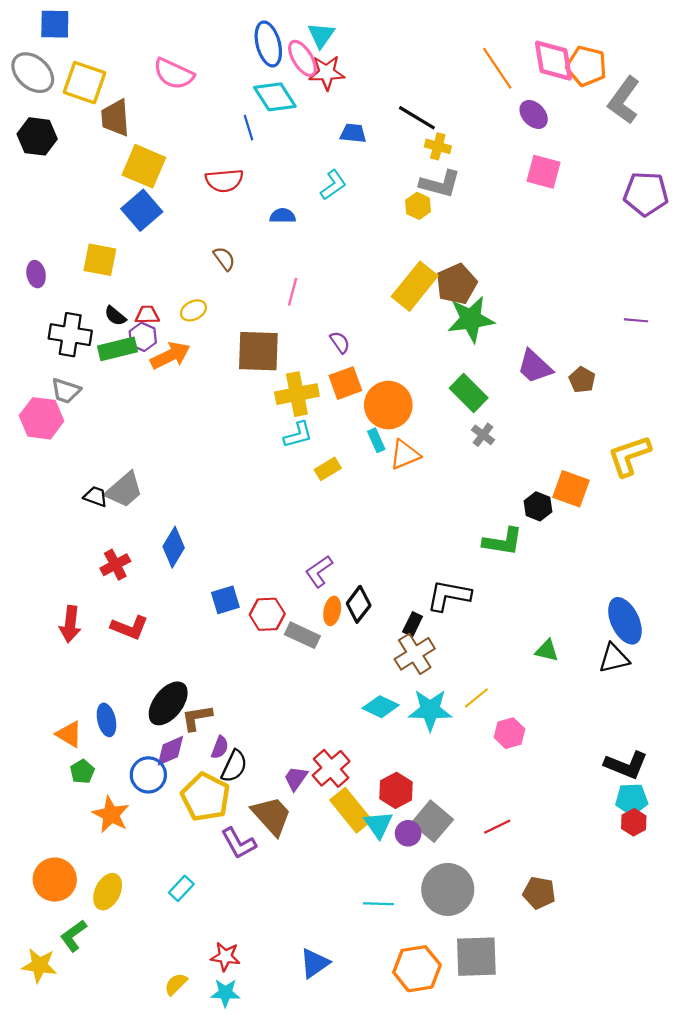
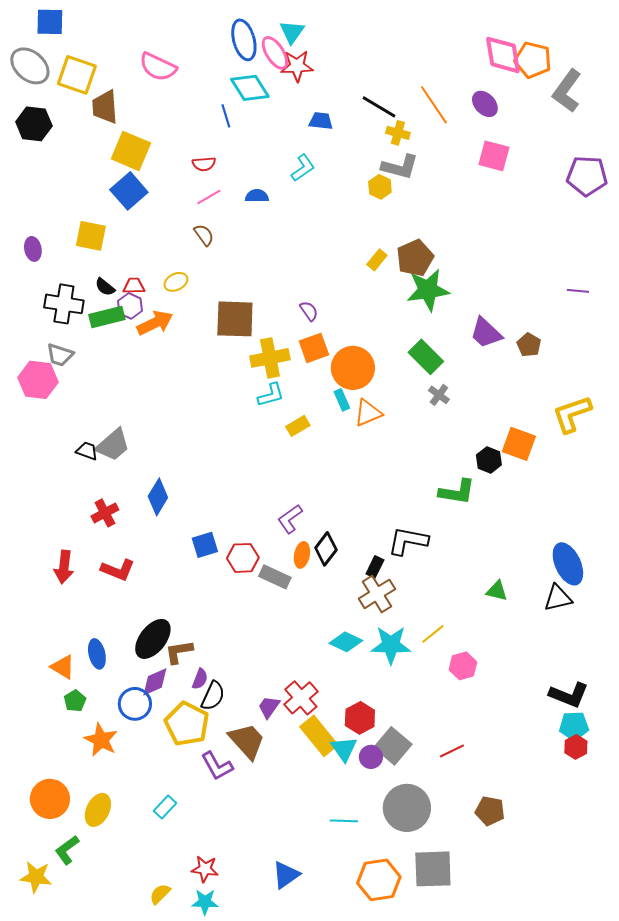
orange line: (497, 68) -> (434, 105), moved
red semicircle: (224, 181) -> (204, 164), size x0.7
yellow rectangle: (415, 286) -> (377, 260), size x0.5
pink line: (293, 292) -> (209, 197), moved, turned 45

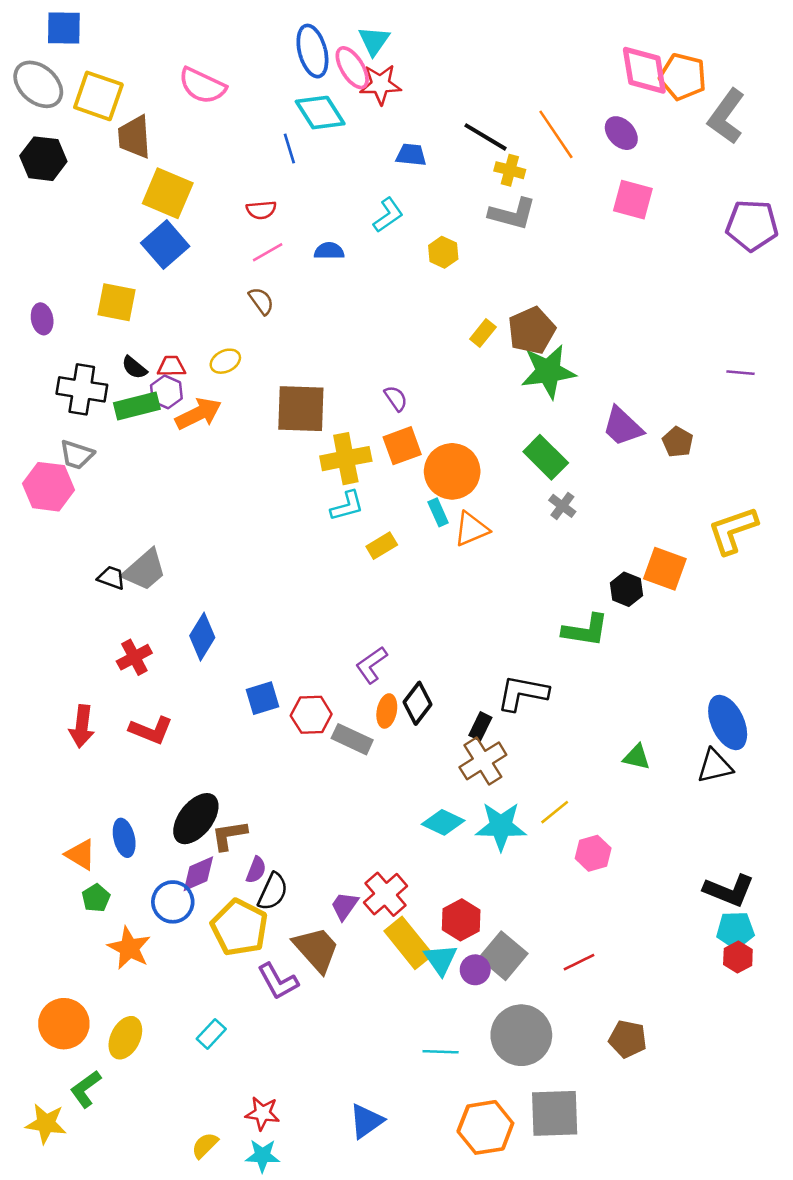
yellow hexagon: (380, 187) -> (443, 252), moved

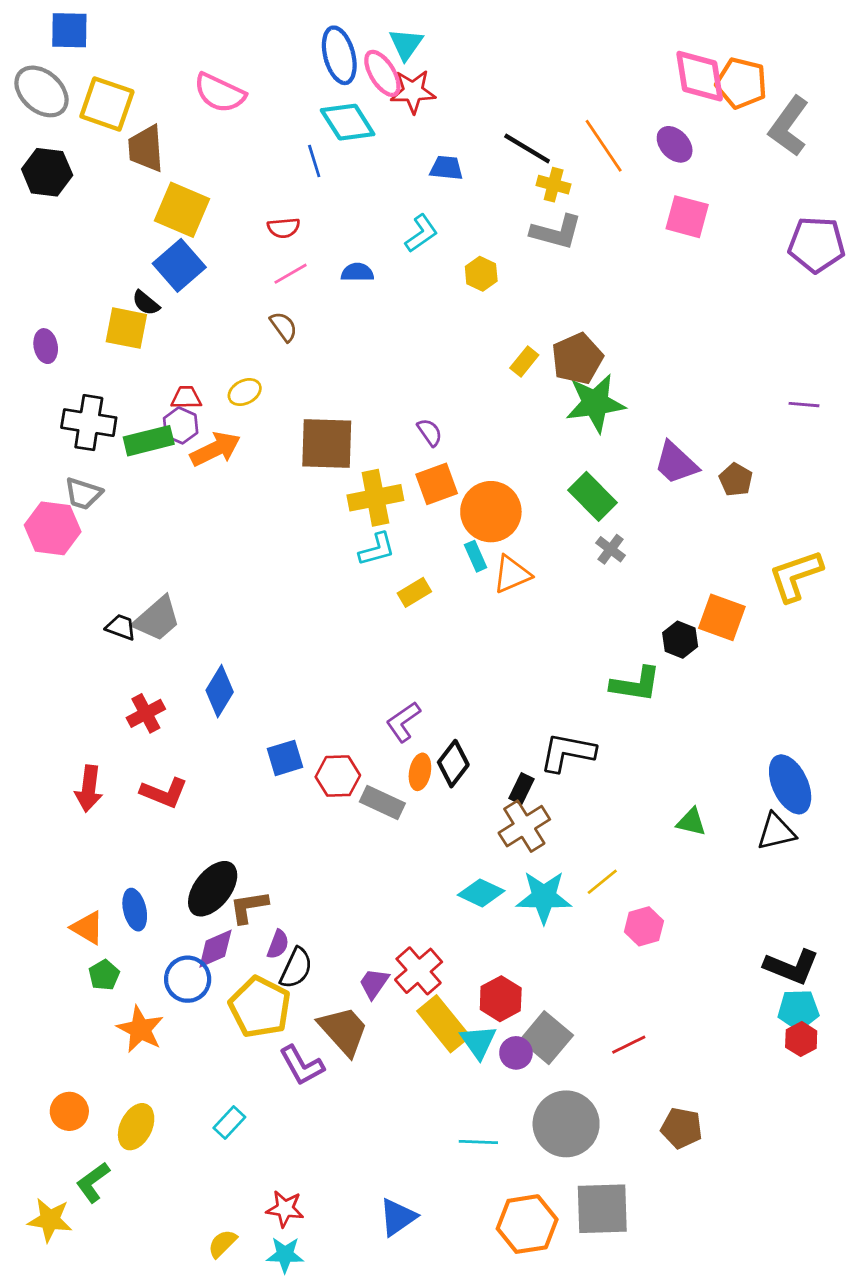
black semicircle: (134, 368) -> (146, 303), moved
orange circle: (64, 1024) -> (69, 1111), size x0.7

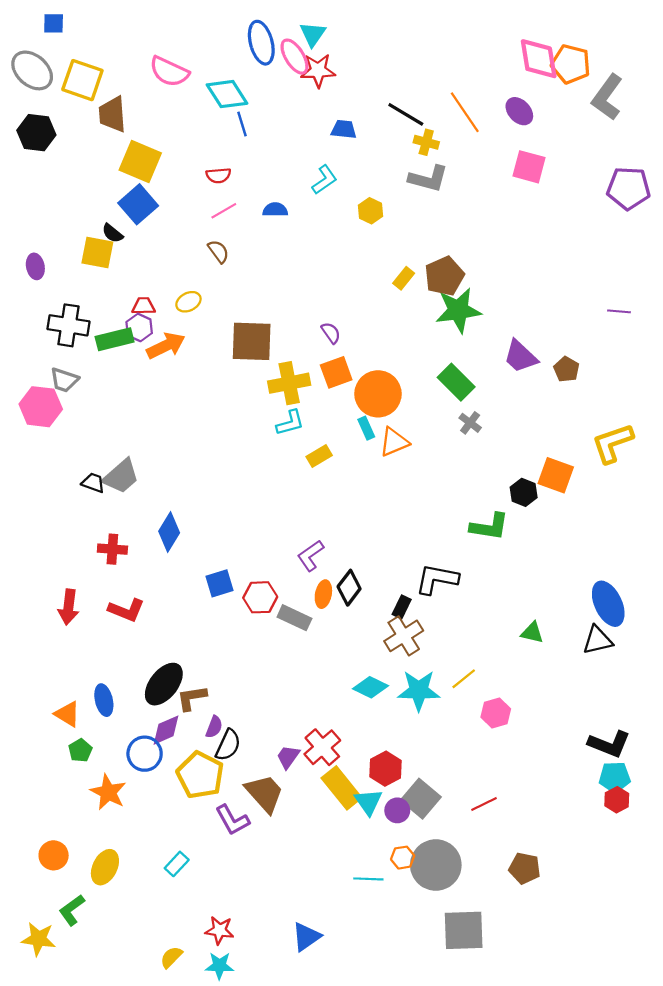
blue square: (69, 30) -> (54, 23), size x0.7
cyan diamond: (348, 122) -> (227, 94), moved
red cross: (146, 713) -> (112, 549), turned 32
orange hexagon: (527, 1224) -> (403, 858), moved, size x0.5

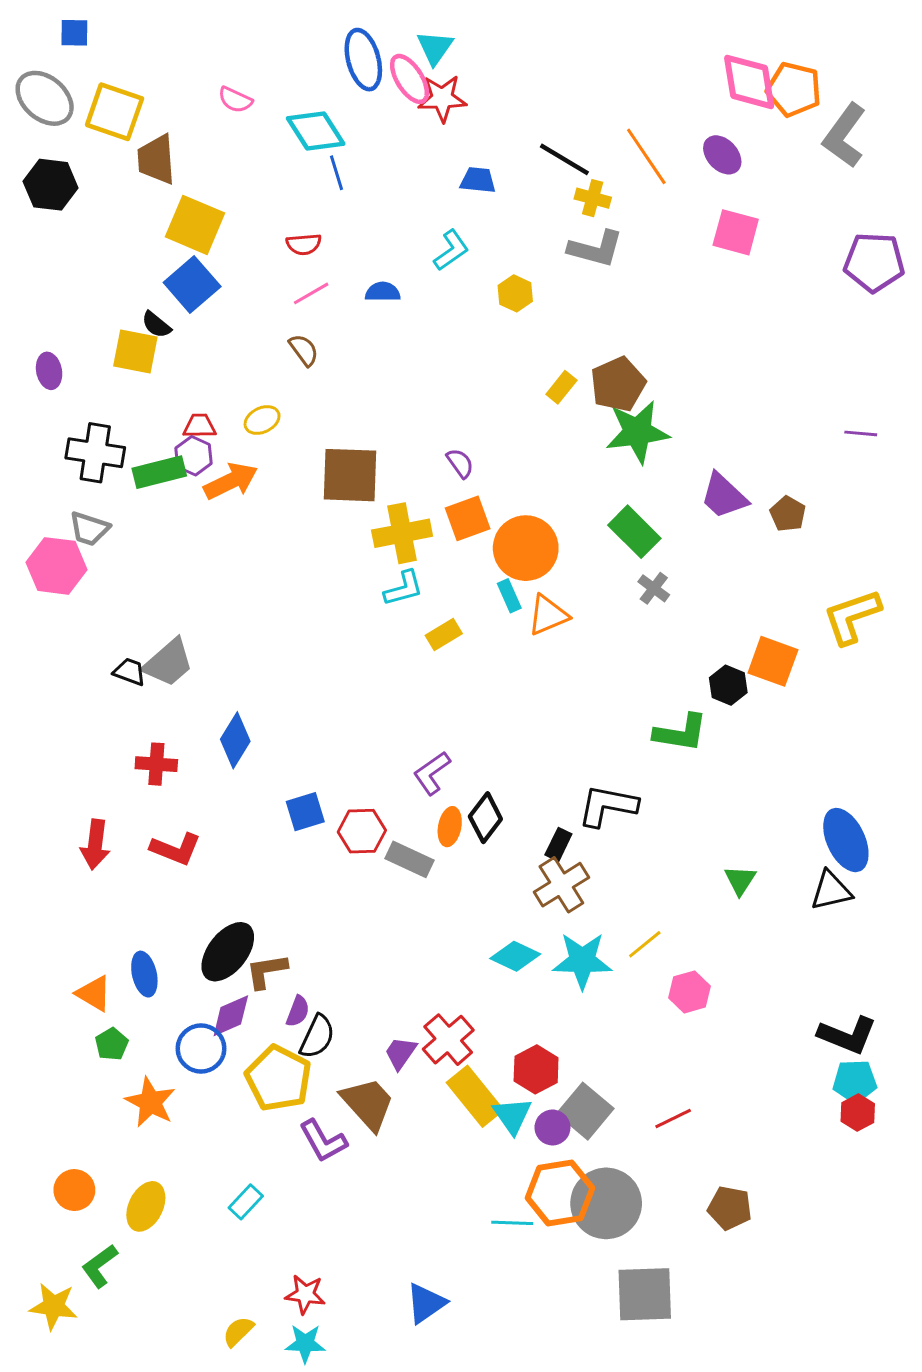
pink semicircle: (169, 72) -> (235, 100), size x0.6
green triangle: (532, 633) -> (740, 880), turned 50
orange hexagon: (403, 858) -> (560, 1193), size x2.0

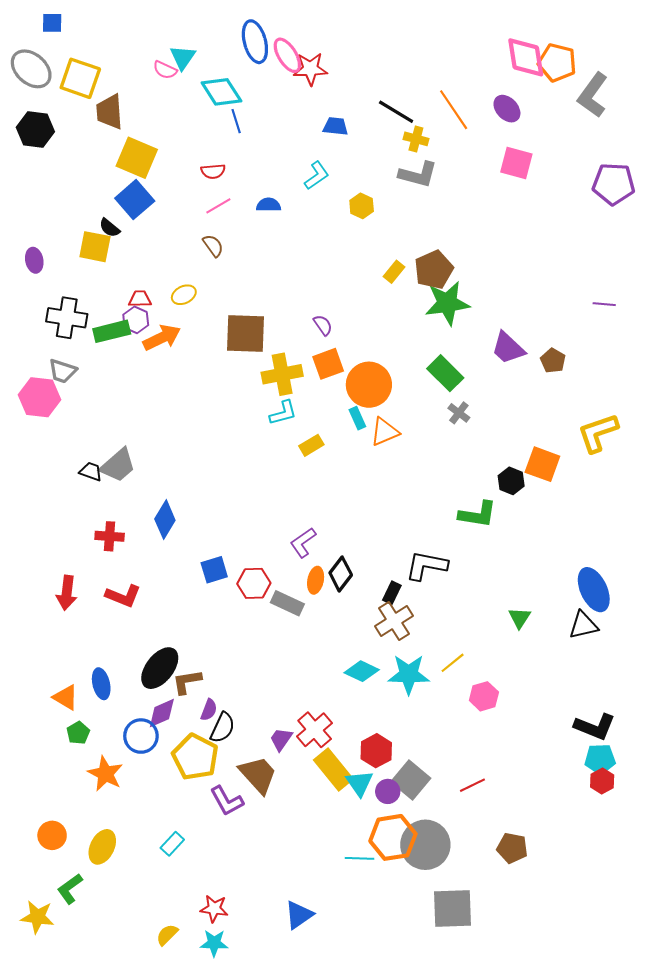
cyan triangle: (435, 48) -> (183, 57), moved

